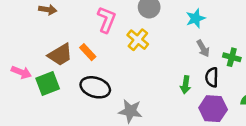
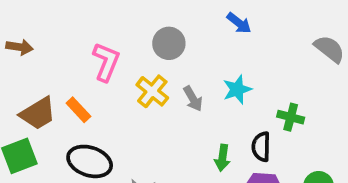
cyan star: (195, 18) -> (237, 89), moved
gray arrow: (203, 48) -> (193, 99), moved

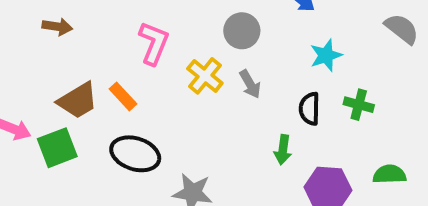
gray circle: (169, 43) -> (242, 31), moved
cyan star: (237, 89) -> (326, 55), moved
black semicircle: (261, 147) -> (310, 109), moved

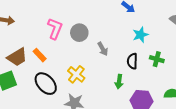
gray circle: (242, 31) -> (79, 33), moved
yellow cross: (205, 76) -> (76, 74), moved
black ellipse: (135, 154) -> (46, 84), turned 30

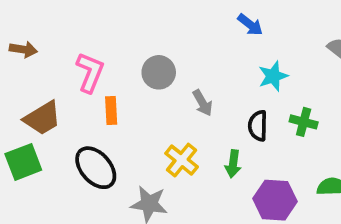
pink L-shape: (55, 29) -> (90, 72), moved
orange rectangle: (40, 55) -> (111, 110), moved, turned 40
yellow cross: (76, 74) -> (182, 160), moved

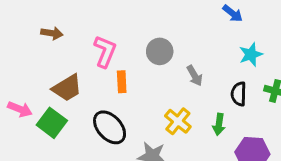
green square: (23, 162) -> (52, 123), turned -32

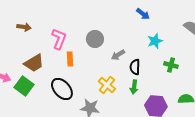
gray arrow: (195, 76) -> (118, 55), turned 88
black semicircle: (239, 94) -> (135, 67), moved

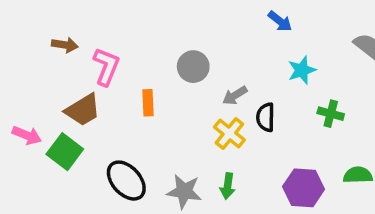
pink L-shape: (59, 39) -> (106, 67), moved
yellow cross: (107, 85) -> (229, 134), moved
green arrow: (134, 87) -> (228, 186), moved
black ellipse: (62, 89) -> (126, 181), moved

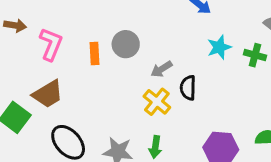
orange rectangle: (148, 103) -> (95, 54), moved
brown trapezoid: (83, 110) -> (48, 94), moved
green cross: (331, 114) -> (255, 55), moved

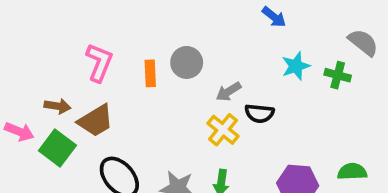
brown arrow: (15, 25) -> (57, 106), moved
black semicircle: (188, 88) -> (259, 113), turned -85

